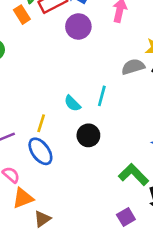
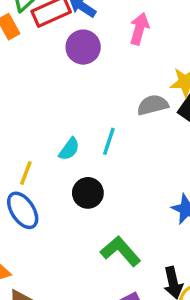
cyan semicircle: (72, 103) -> (69, 149), turned -102
green L-shape: (134, 175) -> (120, 251), moved

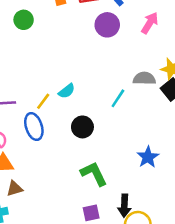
cyan line: (109, 141) -> (118, 98), moved
cyan semicircle: (69, 149) -> (67, 91), moved

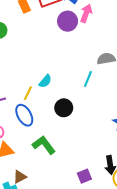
pink arrow: (150, 23) -> (86, 13), moved
green L-shape: (94, 174) -> (44, 145), moved
brown triangle: (15, 189) -> (20, 177), moved

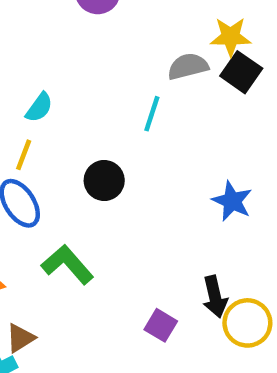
cyan semicircle: (45, 81) -> (39, 107), moved
purple square: (84, 176) -> (161, 325), turned -32

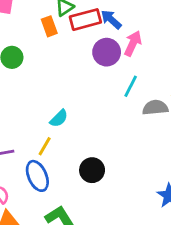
cyan line: (152, 114) -> (131, 86), moved

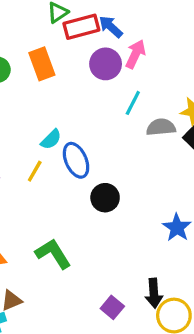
orange rectangle: (49, 26) -> (42, 64), moved, size x1.4
black circle: (92, 170) -> (105, 198), moved
blue ellipse: (37, 176) -> (76, 160), moved

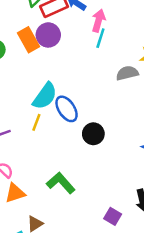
purple circle: (106, 64) -> (48, 35), moved
cyan line: (133, 103) -> (100, 38), moved
cyan semicircle: (51, 139) -> (45, 96), size x1.6

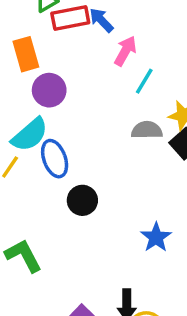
purple circle: (48, 35) -> (49, 90), moved
cyan line: (100, 38) -> (144, 81), moved

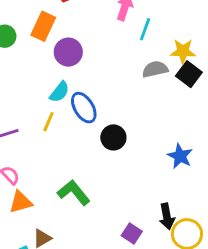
orange rectangle: (26, 54) -> (43, 26), turned 52
cyan semicircle: (30, 135) -> (59, 92), size x0.7

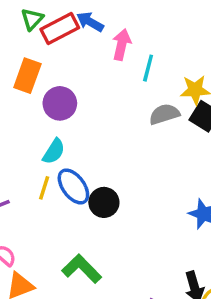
blue ellipse: (84, 108) -> (73, 186), moved
black circle: (113, 137) -> (104, 202), moved

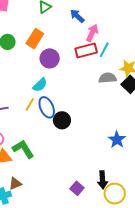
red rectangle: (60, 29) -> (86, 51), moved
green L-shape: (82, 269) -> (23, 149), moved

